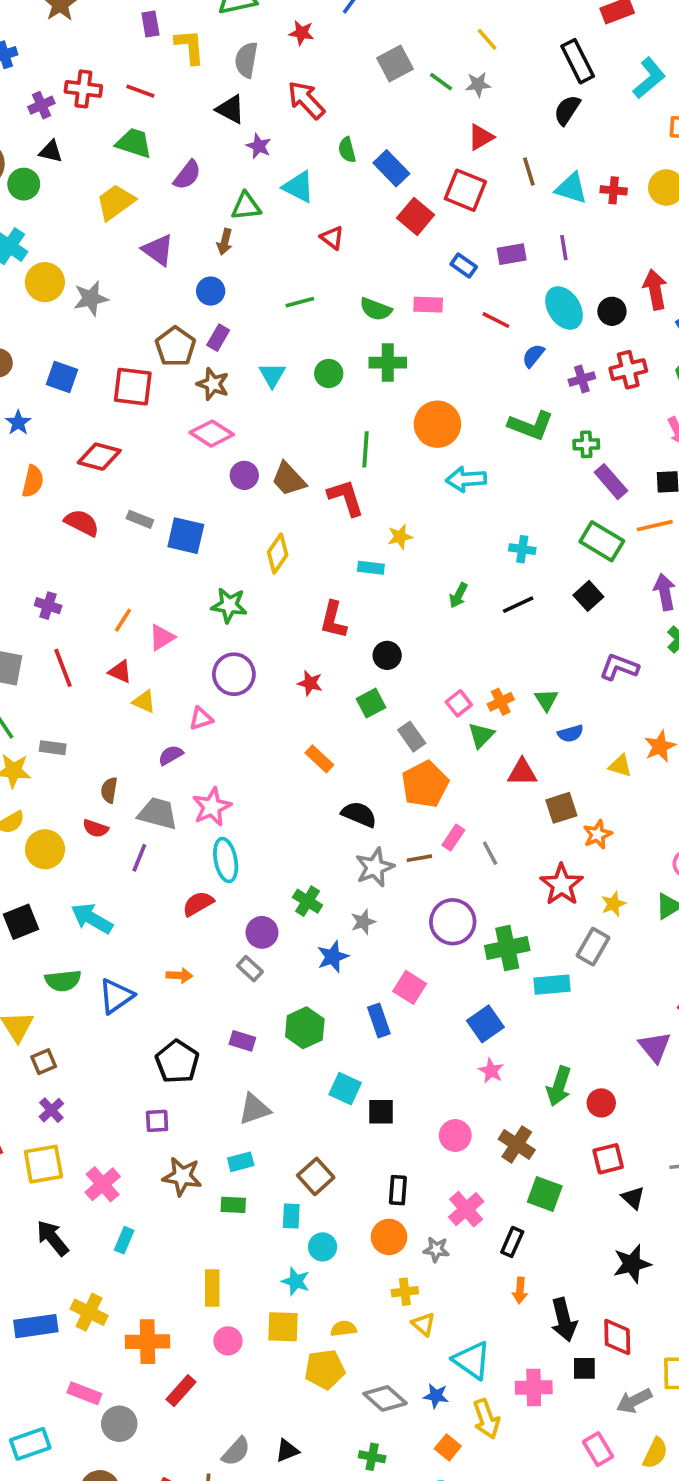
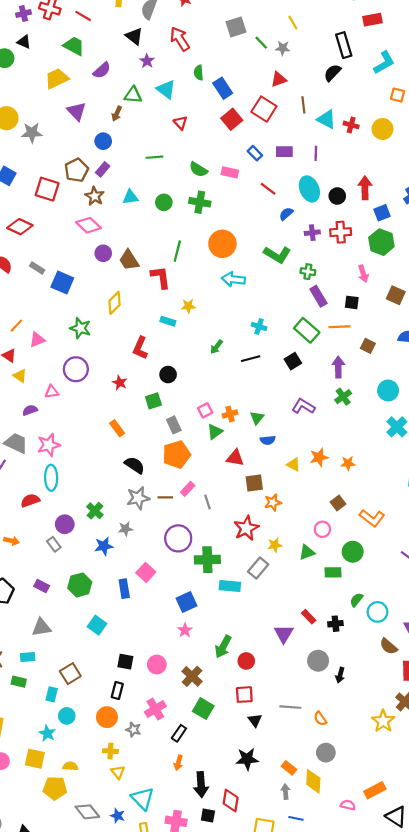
cyan triangle: (272, 375) -> (130, 197), turned 42
black square: (381, 1112) -> (125, 662), moved

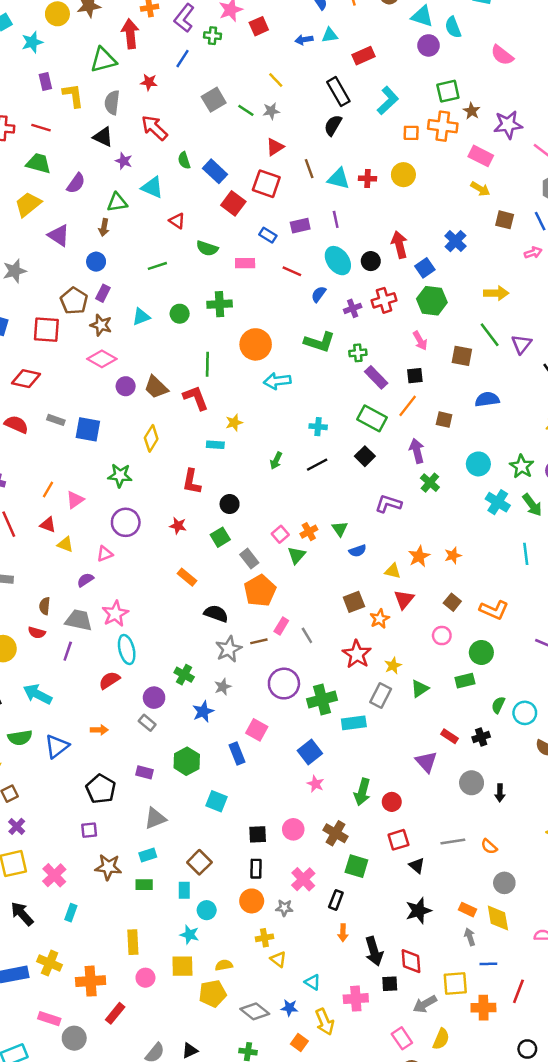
green semicircle: (198, 170) -> (207, 248), moved
orange line: (340, 327) -> (408, 406), turned -36
red triangle: (235, 458) -> (404, 599), moved, turned -48
green triangle: (307, 552) -> (420, 689), moved
cyan triangle: (143, 799) -> (313, 982), size x0.6

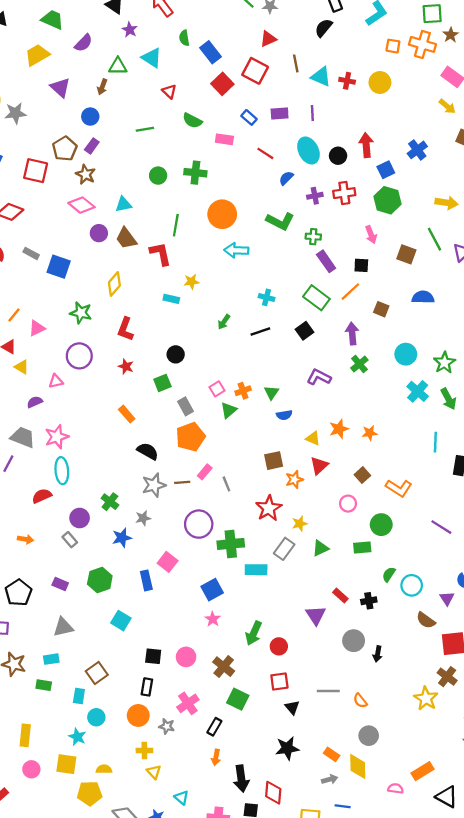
cyan triangle: (141, 317) -> (123, 204), moved
red L-shape: (192, 482) -> (125, 329), moved
gray arrow: (470, 937) -> (330, 779), turned 84

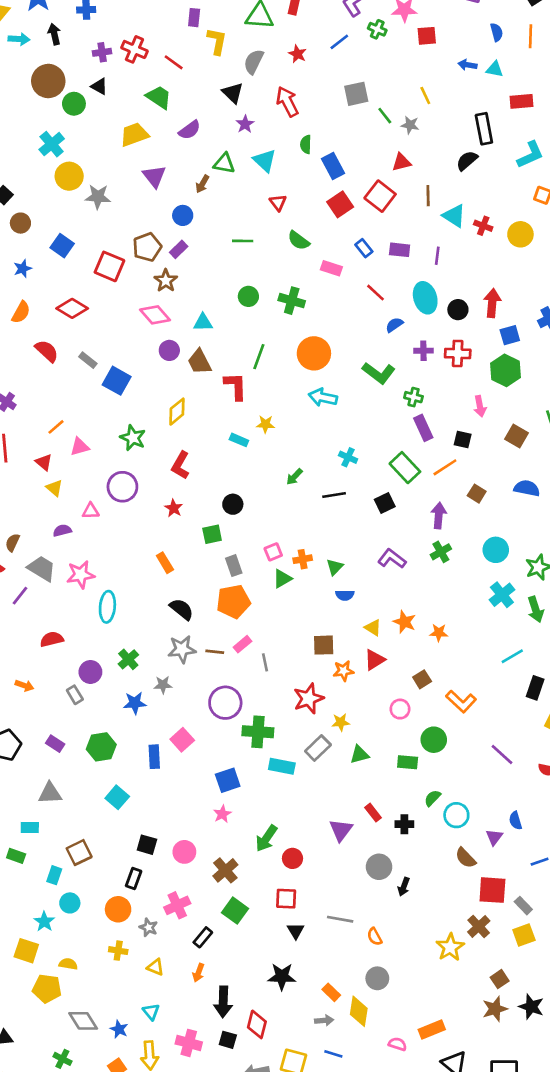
orange star: (339, 429) -> (404, 622), turned 30
cyan line: (435, 442) -> (512, 656), turned 48
cyan ellipse: (62, 471) -> (107, 607), moved
yellow triangle: (154, 772) -> (155, 967), moved, turned -35

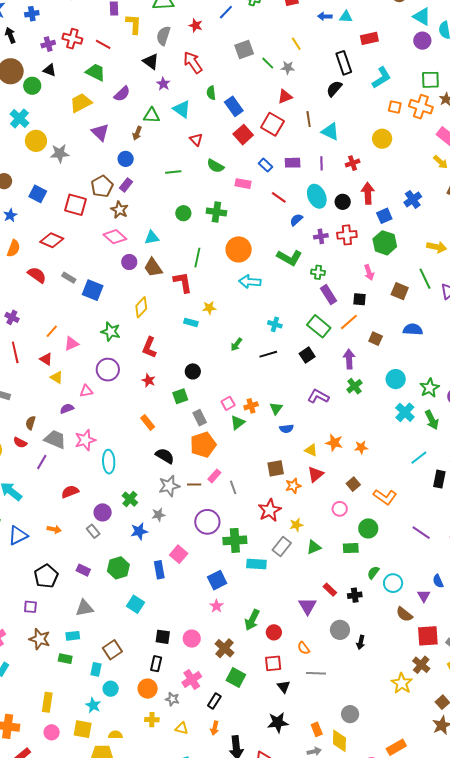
red cross: (483, 226) -> (353, 163), moved, turned -32
orange semicircle: (375, 937) -> (304, 648), moved
orange rectangle: (331, 992) -> (317, 729), turned 32

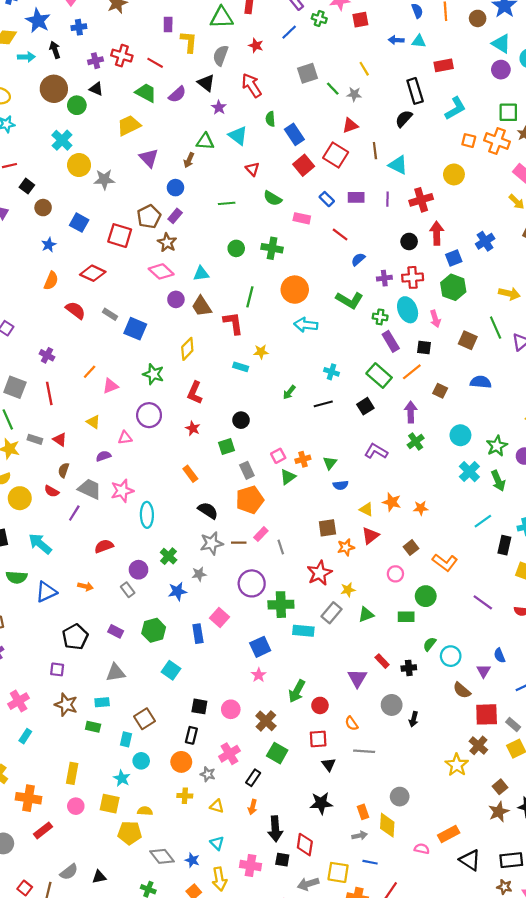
purple semicircle: (122, 94) -> (177, 94), moved
red cross: (353, 163) -> (421, 200), size x1.5
cyan ellipse: (317, 196) -> (408, 310), moved
red triangle: (46, 359) -> (60, 440), moved

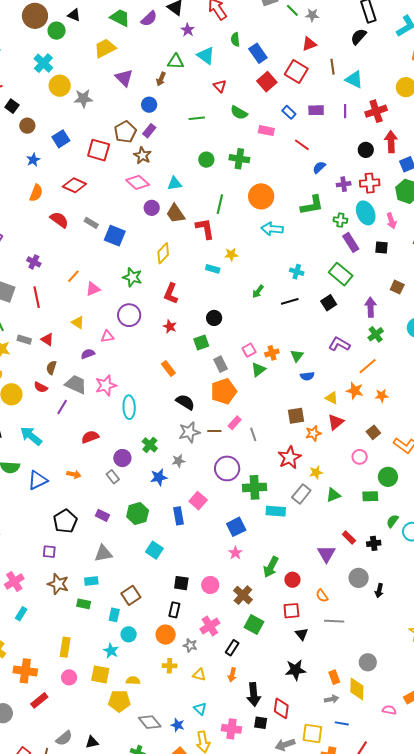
blue square: (79, 223) -> (61, 139), turned 30
green L-shape: (349, 300) -> (312, 205), turned -40
orange line: (412, 372) -> (368, 366), moved

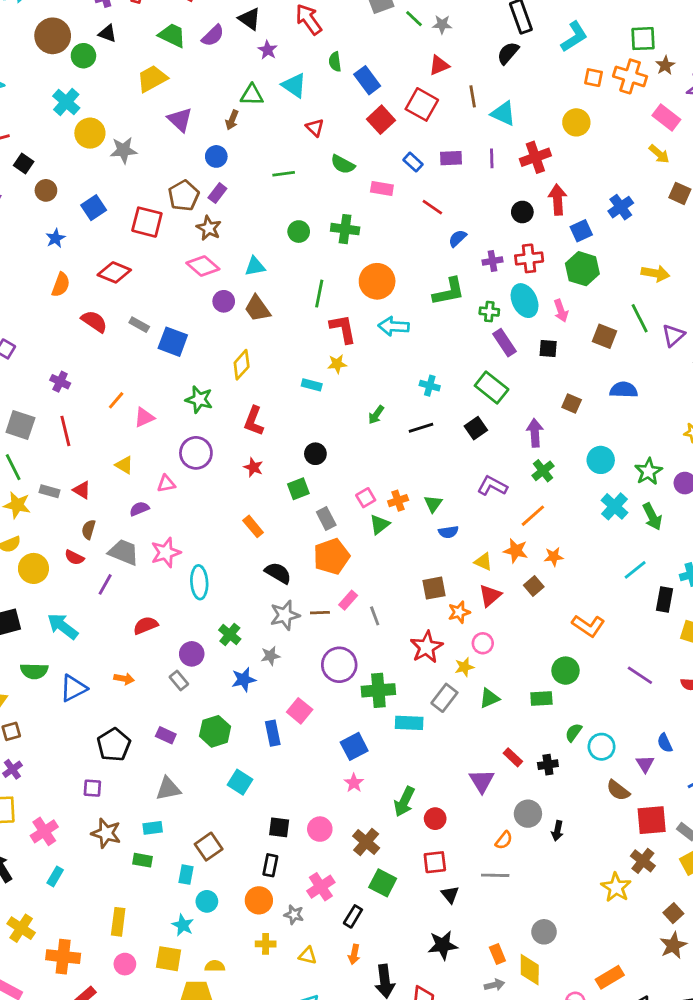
red L-shape: (205, 229) -> (343, 329), moved
brown square: (373, 432) -> (534, 586), moved
pink circle: (360, 457) -> (483, 643), moved
orange semicircle: (322, 596) -> (504, 840), moved, turned -104

